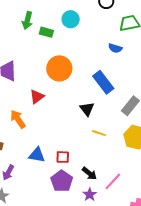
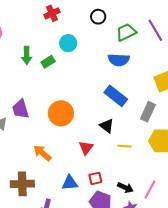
green rectangle: (46, 32) -> (48, 62), turned -32
blue semicircle: (115, 48) -> (119, 60), size x1.5
orange circle: (59, 68) -> (61, 113), moved
red triangle: (37, 97) -> (86, 148), moved

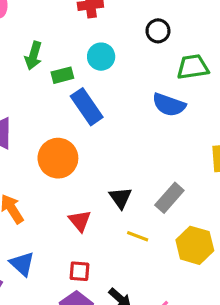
blue rectangle: (116, 96) -> (87, 107), moved
gray rectangle: (148, 112) -> (169, 198), moved
red triangle: (86, 148) -> (80, 221), turned -35
blue triangle: (70, 183) -> (22, 264), moved, turned 30

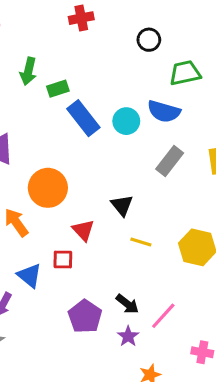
cyan circle: (101, 57) -> (126, 121), moved
orange circle: (58, 158) -> (48, 188), moved
gray rectangle: (169, 198) -> (170, 161), moved
red square: (79, 271) -> (63, 260), moved

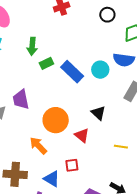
green rectangle: (58, 89) -> (46, 63), moved
black triangle: (122, 205) -> (98, 113), moved
red triangle: (83, 230) -> (82, 135), moved

